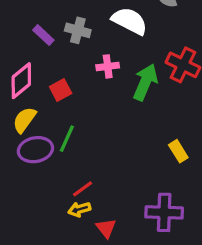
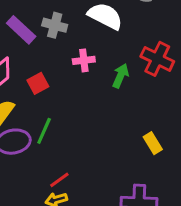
purple rectangle: (43, 35) -> (21, 30), size x1.4
green arrow: (145, 82) -> (121, 76), size x0.7

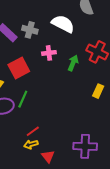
red square: (38, 83) -> (19, 68), size x1.5
yellow rectangle: (153, 143) -> (98, 91), moved, turned 56

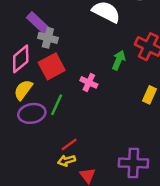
gray cross: (30, 30) -> (48, 38), moved
pink cross: (49, 53) -> (89, 82), moved, turned 32

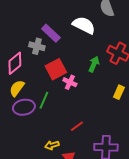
purple rectangle: (38, 23) -> (51, 33), moved
red square: (52, 66) -> (56, 69), moved
red line: (69, 144) -> (77, 126), moved

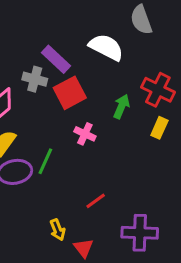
red square: (56, 69) -> (70, 93), moved
yellow rectangle: (119, 92) -> (159, 128), moved
yellow arrow: (52, 145) -> (58, 230), turned -96

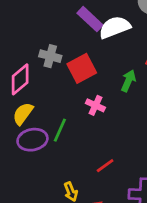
white semicircle: (106, 47) -> (115, 27), turned -48
purple rectangle: (56, 59) -> (90, 19), moved

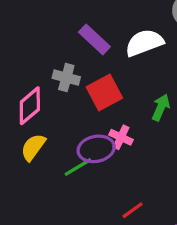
purple rectangle: (90, 19) -> (94, 39), moved
green line: (60, 130) -> (78, 167), turned 35
purple ellipse: (32, 140) -> (96, 149), moved

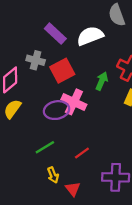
pink cross: (121, 137) -> (74, 102), size x1.5
green line: (78, 167) -> (45, 147), moved

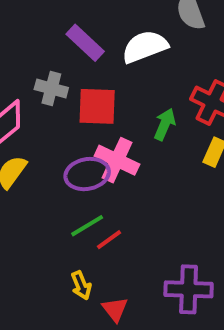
red square: (62, 71) -> (97, 106), turned 30
green line: (45, 147) -> (87, 226), moved
red line: (82, 153) -> (109, 240), moved

